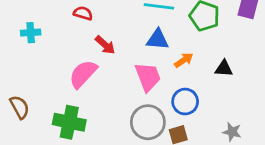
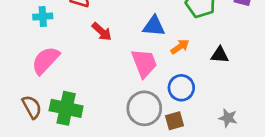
cyan cross: (31, 33) -> (43, 16), moved
pink semicircle: (83, 74) -> (46, 60), moved
brown semicircle: (20, 107) -> (32, 107), moved

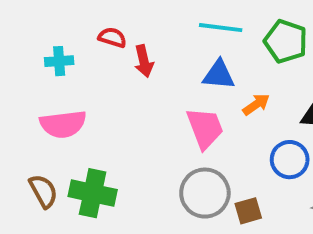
red arrow: (102, 32) -> (144, 61), moved, turned 35
pink semicircle: (46, 60) -> (63, 124), turned -140
blue circle: (181, 88) -> (290, 160), moved

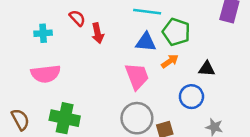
red semicircle: (112, 37) -> (77, 18), turned 30
green pentagon: (286, 41) -> (176, 32), moved
brown semicircle: (43, 191) -> (20, 119), moved

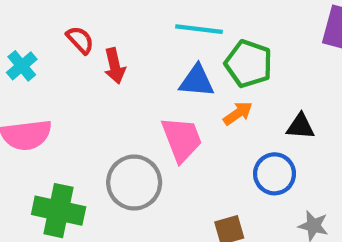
cyan cross: (43, 33) -> (22, 66), turned -36
gray circle: (137, 118) -> (134, 183), moved

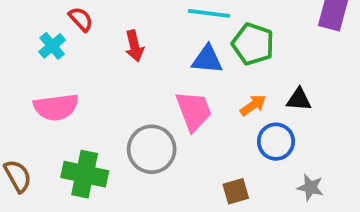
red semicircle: (80, 40) -> (81, 19), moved
orange arrow: (238, 113) -> (253, 105), moved

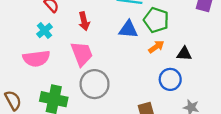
cyan cross: (52, 46) -> (44, 31), moved
orange arrow: (253, 105) -> (156, 47), moved
pink trapezoid: (194, 111) -> (82, 54), moved

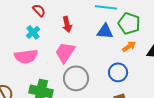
pink trapezoid: (82, 54) -> (65, 52), turned -125
blue circle: (170, 79) -> (118, 72), moved

